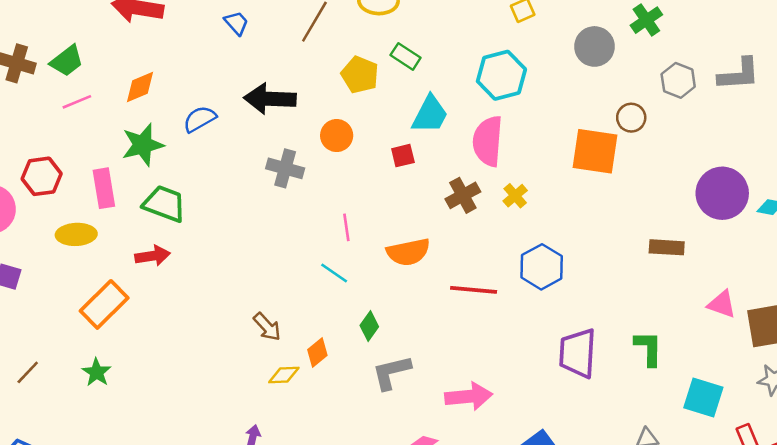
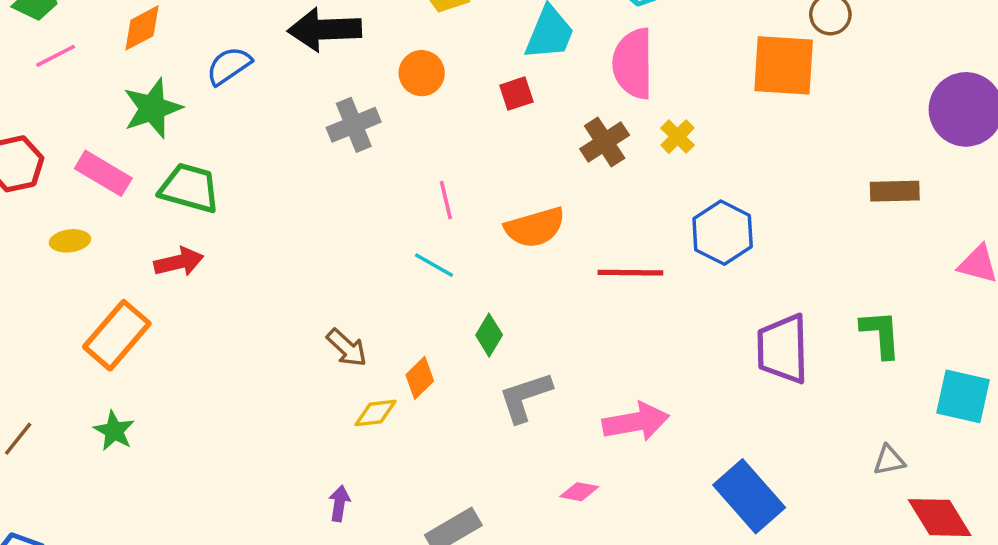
gray cross: (285, 168) -> (354, 125), turned -33
pink rectangle: (104, 188) -> (103, 173), turned -45
yellow ellipse: (76, 234) -> (70, 241), size x0.7

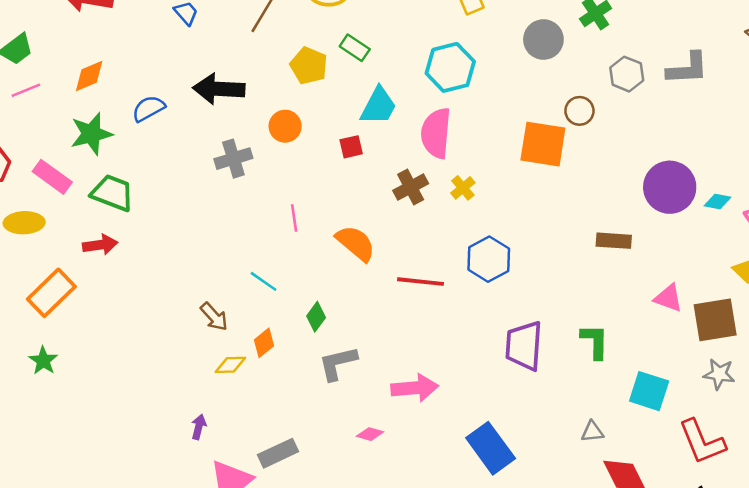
orange semicircle: (535, 227) -> (356, 243), turned -129
yellow ellipse: (70, 241) -> (24, 223), size x1.4
cyan line: (434, 265) -> (264, 281), moved

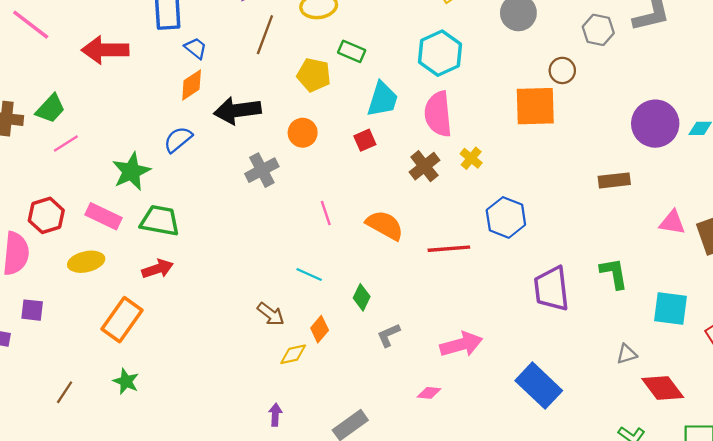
orange diamond: (89, 76) -> (192, 85), moved
gray L-shape: (338, 363) -> (389, 335), size x0.7

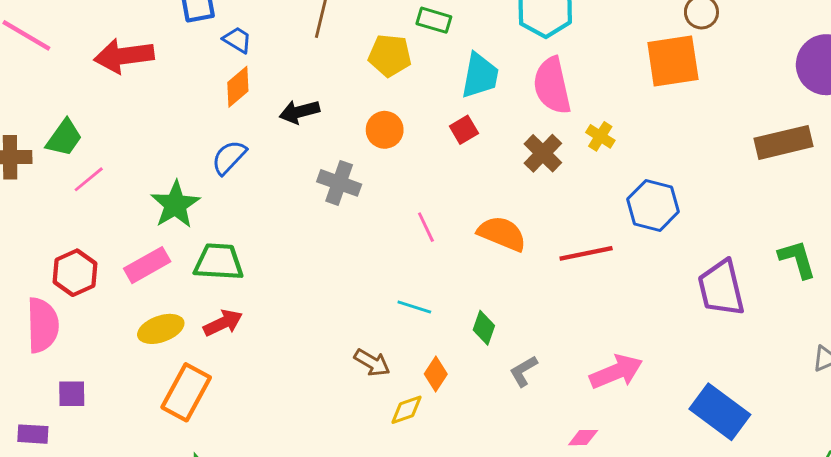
black arrow: (237, 110) -> (299, 112), size x0.7
gray cross: (262, 170) -> (339, 183), turned -36
brown rectangle: (614, 180) -> (784, 142), size x1.4
pink rectangle: (104, 216) -> (147, 265), turned -48
yellow ellipse: (86, 262) -> (161, 329), moved

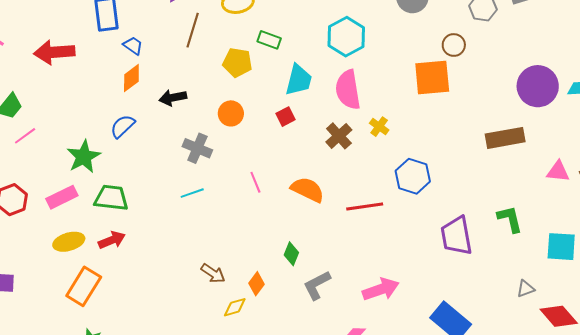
cyan line: (414, 307) -> (192, 193), moved, turned -40
gray L-shape: (523, 371) -> (317, 285), size x1.4

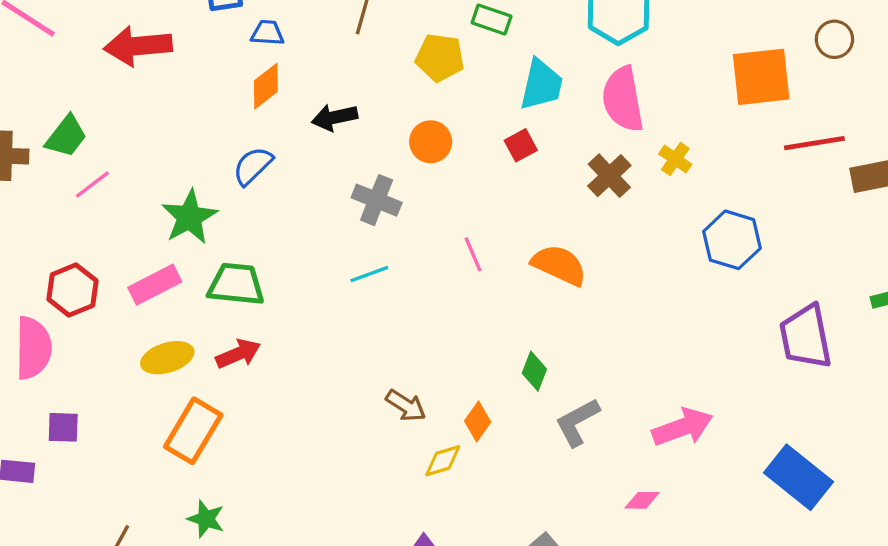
brown circle: (454, 45) -> (834, 39), moved
blue trapezoid: (133, 46) -> (267, 33), turned -30
red line: (365, 207) -> (814, 143), moved

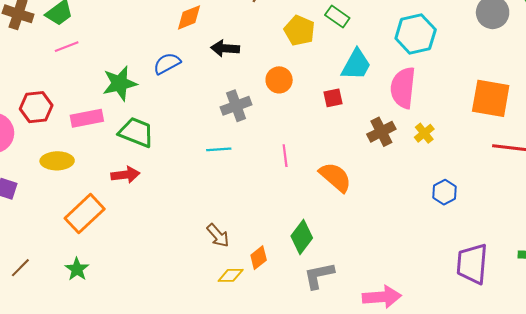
gray cross: (377, 200) -> (236, 106), turned 32
blue hexagon: (732, 240) -> (444, 192), size x0.7
yellow ellipse: (167, 358) -> (57, 161), moved
green diamond: (534, 371) -> (302, 237), size x1.4

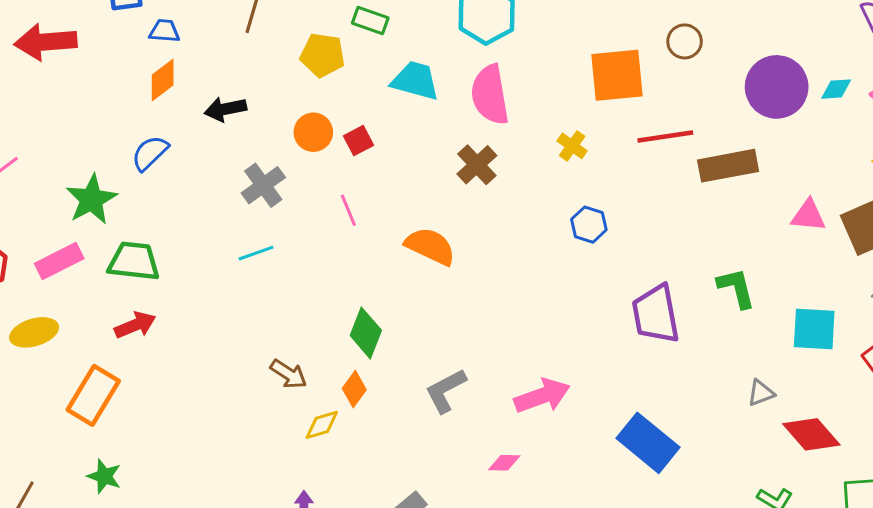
cyan trapezoid: (356, 65) -> (415, 81), turned -88
red square: (333, 98) -> (358, 141), moved
yellow cross: (424, 133) -> (572, 146), moved
pink line: (285, 156) -> (348, 210), moved
green diamond: (302, 237) -> (366, 333), moved

